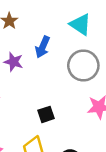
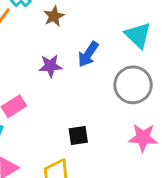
purple star: (13, 62) -> (50, 66), turned -30

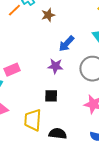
purple star: (50, 66) -> (55, 66), moved

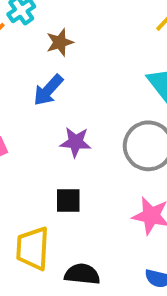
blue arrow: (66, 44) -> (48, 90), moved

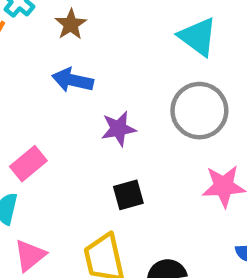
blue arrow: (48, 90) -> (73, 80), turned 76

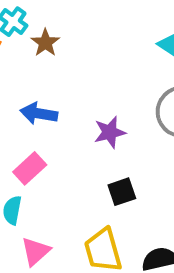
brown star: (71, 24) -> (45, 43), moved
blue arrow: (73, 80) -> (39, 113), moved

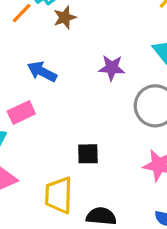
purple star: (110, 132) -> (112, 68), moved

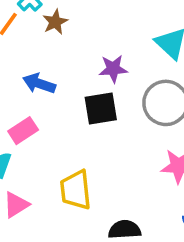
black square: (88, 154) -> (101, 109), moved, size x1.4
yellow trapezoid: (59, 195) -> (76, 190), moved

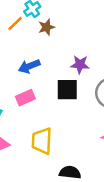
blue arrow: (39, 83) -> (29, 66), turned -50
pink rectangle: (23, 131) -> (25, 98), moved

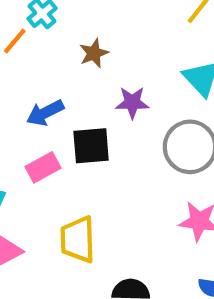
brown star: (46, 27) -> (94, 53), moved
black square: (67, 90) -> (91, 146), moved

